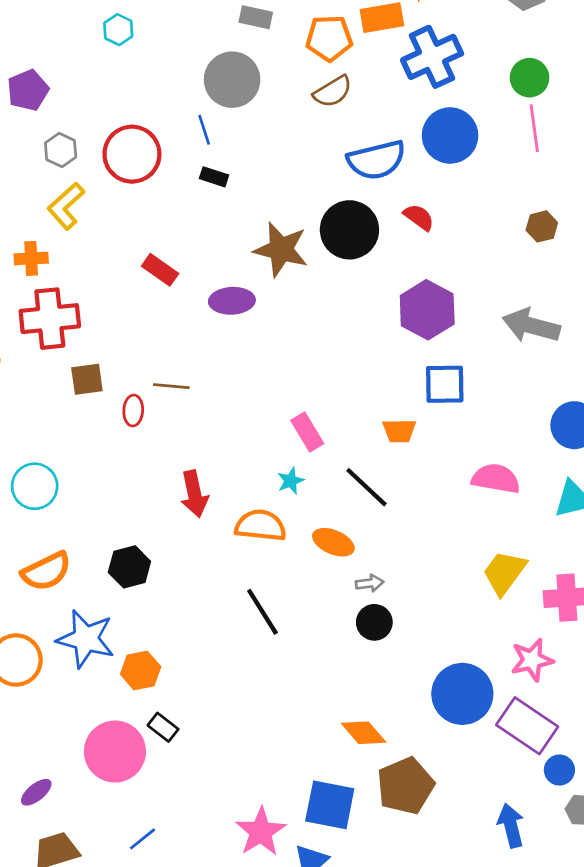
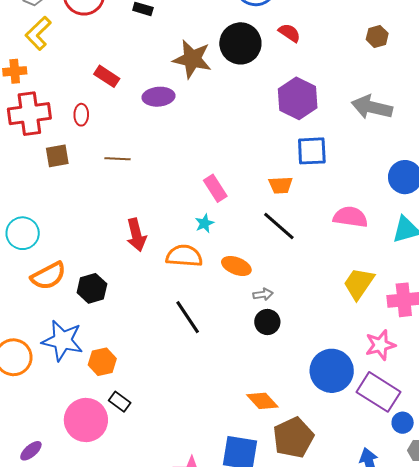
red ellipse: (133, 411) -> (81, 115), moved
black line: (366, 487) -> (279, 226), moved
orange semicircle: (46, 571) -> (48, 276), moved

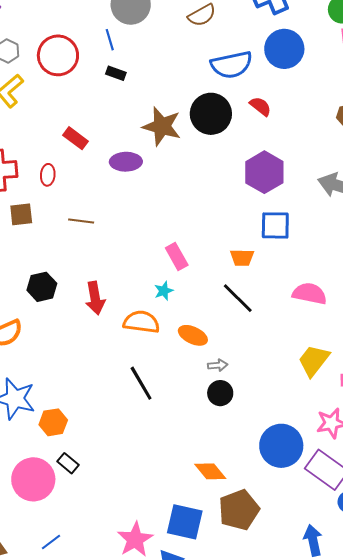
black hexagon: (92, 288) -> (42, 287), moved

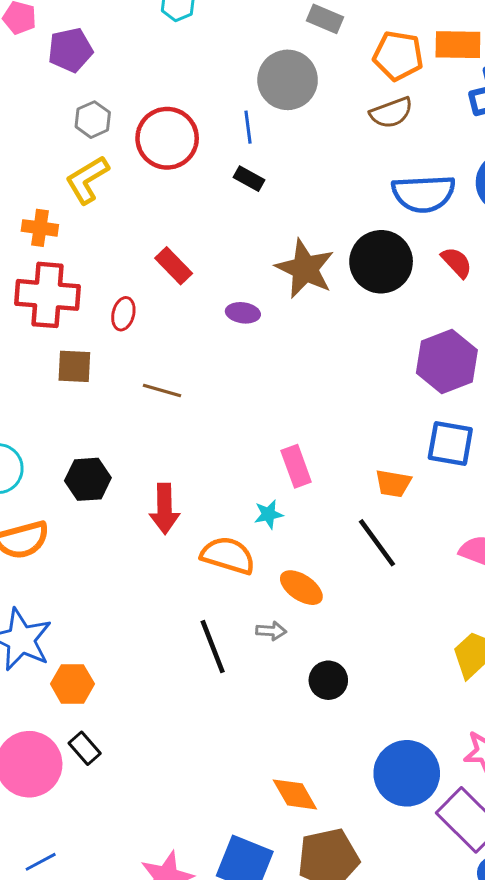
purple ellipse: (126, 162) -> (243, 313), size x0.7
gray arrow: (218, 365) -> (271, 631), moved

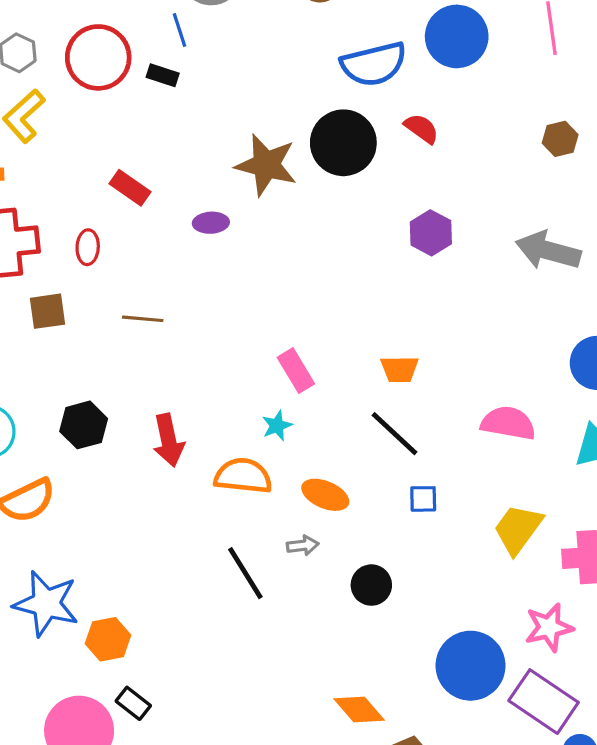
black rectangle: (249, 179) -> (163, 75), moved
purple hexagon: (447, 362) -> (431, 233), size x0.7
blue square: (450, 443) -> (423, 499), moved, size x0.6

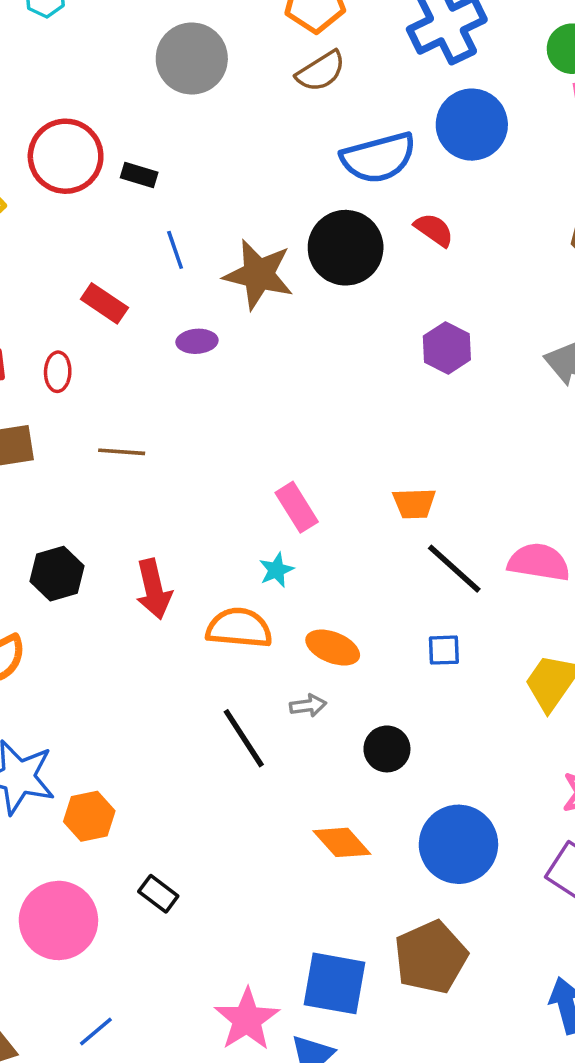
blue line: (180, 30) -> (175, 250), moved
black line: (395, 434) -> (454, 569), moved
blue circle: (471, 666) -> (458, 844), moved
black rectangle: (133, 703) -> (158, 894), moved
orange diamond: (359, 709) -> (342, 842), moved

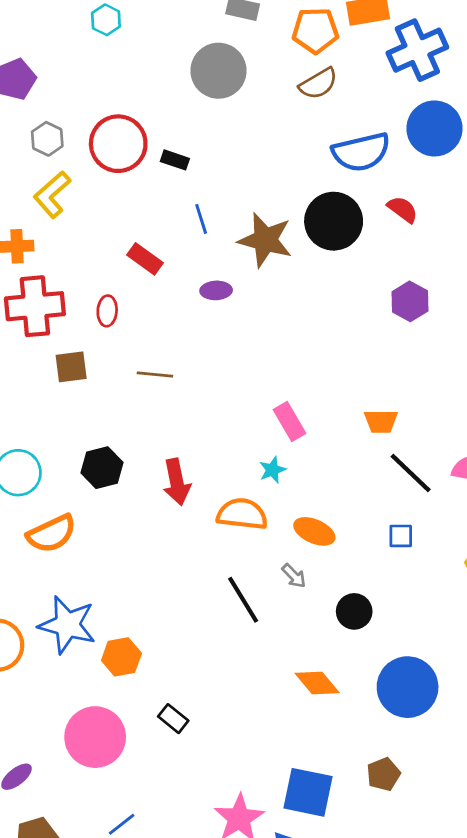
gray arrow: (308, 705) -> (294, 576), turned 52
brown pentagon: (431, 957) -> (383, 774), size x0.6

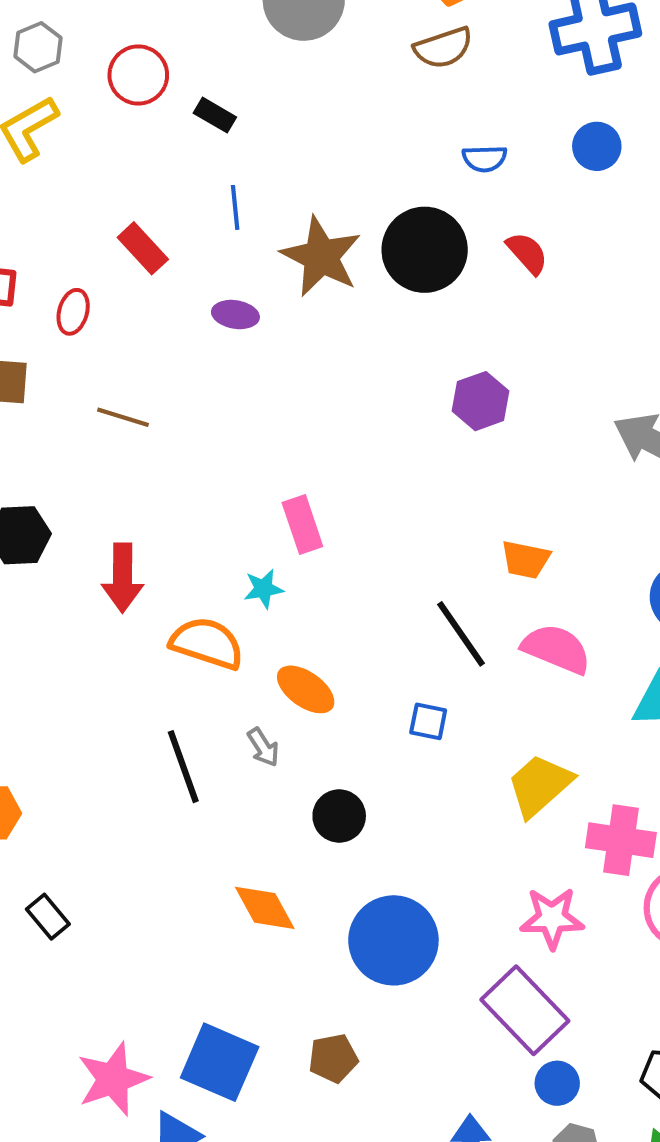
blue circle: (434, 128) -> (597, 146), size x0.6
red circle: (118, 144) -> (138, 75), size x0.7
blue semicircle: (361, 152) -> (485, 159), size x0.5
purple hexagon: (410, 301) -> (481, 401), moved
orange trapezoid: (381, 421) -> (526, 560), moved

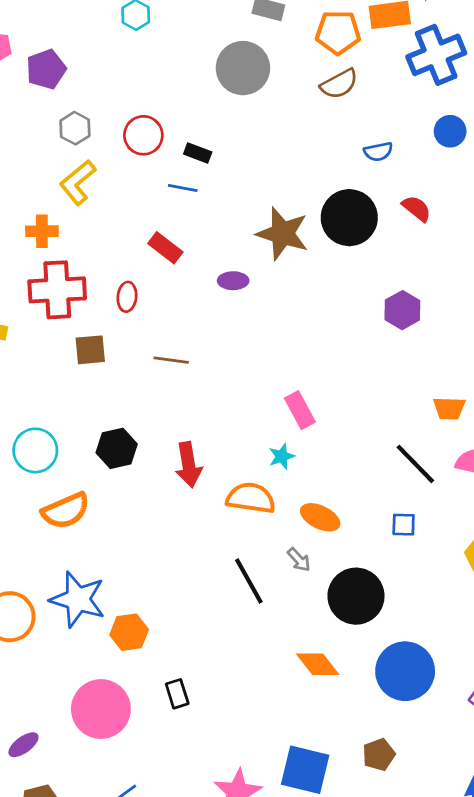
blue line: (235, 207) -> (183, 188), moved, turned -64
black circle: (339, 816) -> (356, 596), size x1.6
black rectangle: (48, 917) -> (177, 694), turned 32

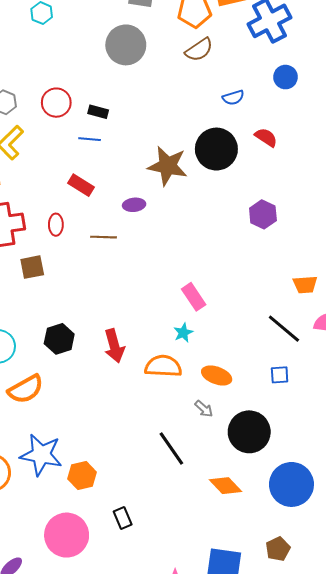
brown line: (171, 360) -> (104, 237), moved
black line: (249, 581) -> (171, 449), moved

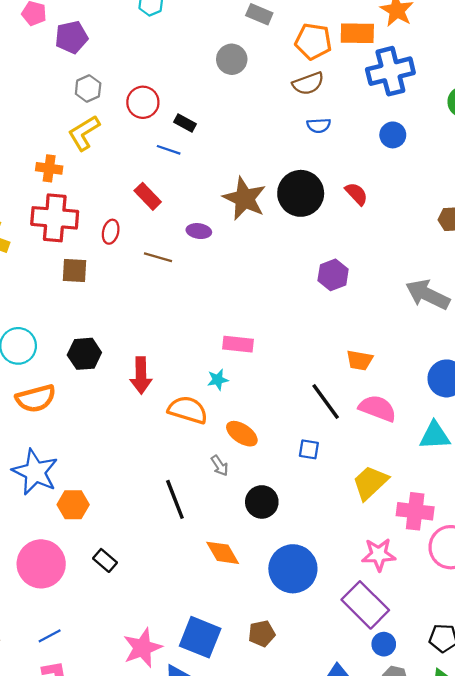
gray circle: (126, 45) -> (232, 59), size x0.7
blue semicircle: (233, 98) -> (319, 125), moved
pink rectangle: (194, 297) -> (238, 344), turned -64
black circle: (249, 432) -> (262, 502), size x0.7
black rectangle: (123, 518) -> (105, 560), turned -40

